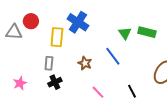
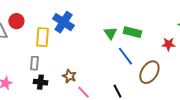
blue line: (113, 56) -> (125, 56), moved
brown star: (85, 63) -> (69, 76), moved
black cross: (55, 82) -> (40, 82), turned 32

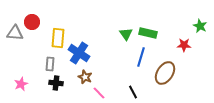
blue cross: (63, 22) -> (79, 53), moved
blue line: (125, 56) -> (141, 57), turned 54

